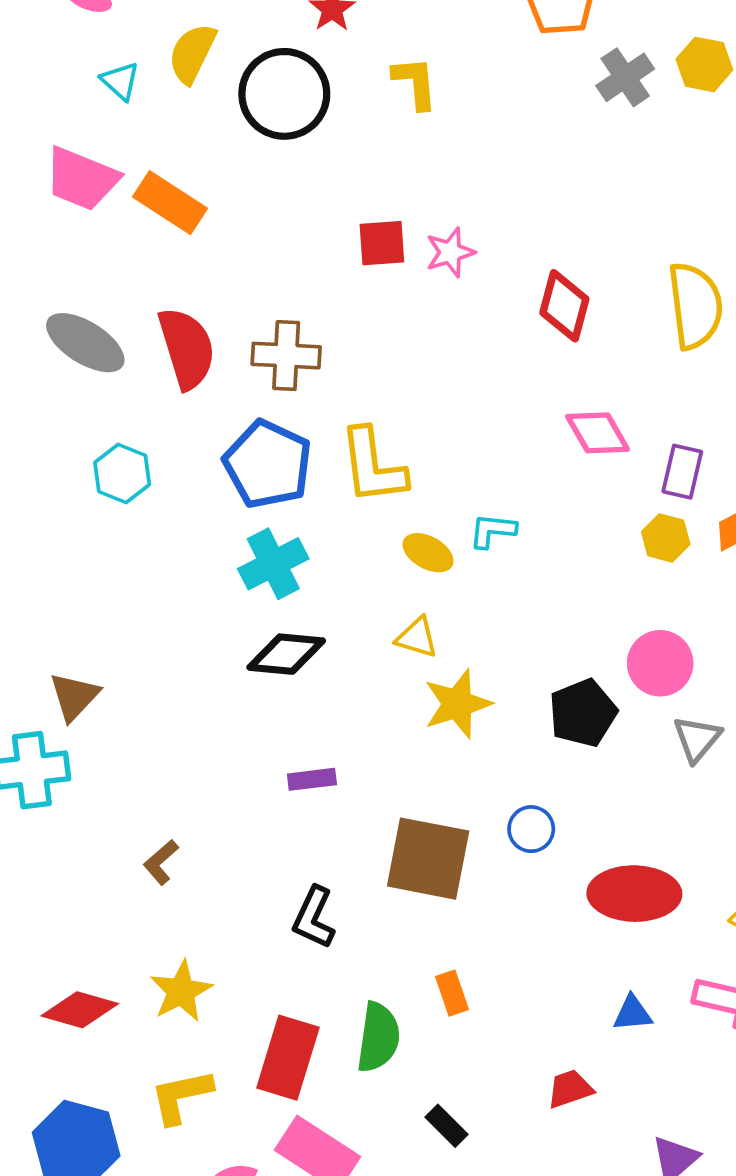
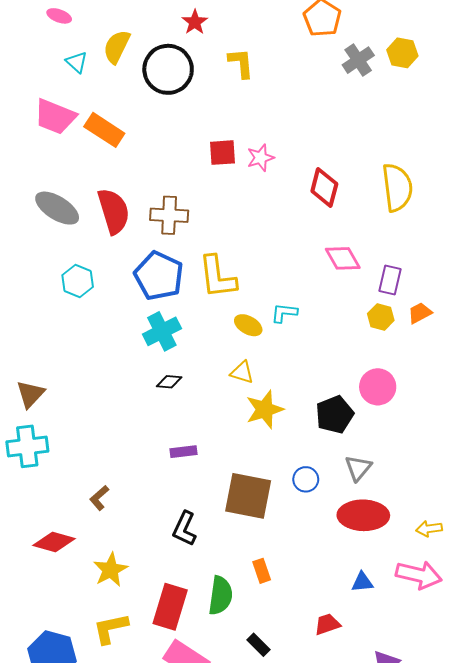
black diamond: (286, 654) -> (169, 382), size x0.6
brown triangle: (74, 696) -> (30, 394), moved
gray triangle: (697, 739) -> (358, 468), moved
red diamond: (80, 1010) -> (54, 542), moved

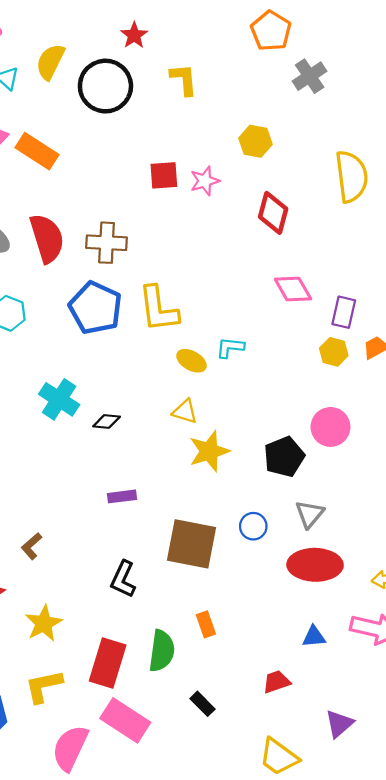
yellow hexagon: (402, 53) -> (255, 141), moved
yellow semicircle: (397, 188) -> (351, 177), moved
cyan cross: (162, 331) -> (59, 399), moved, turned -30

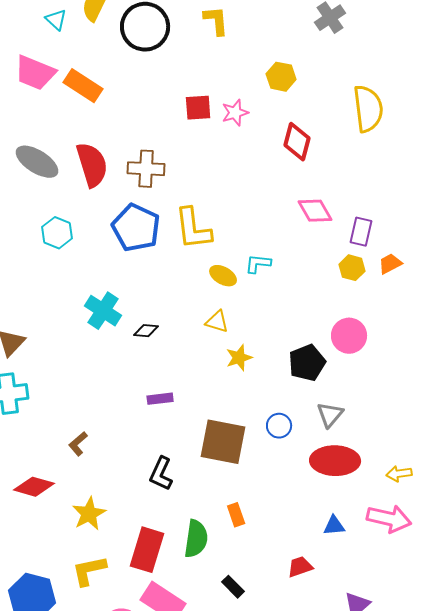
yellow star: (209, 451) -> (239, 358), size x0.7

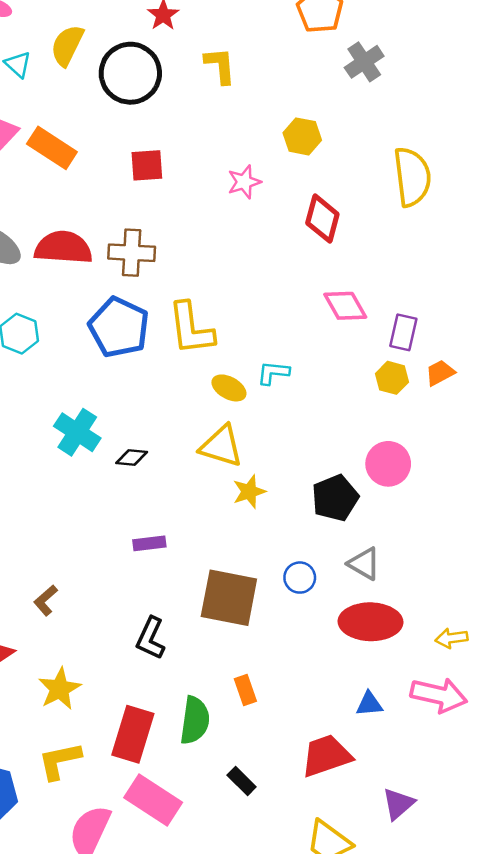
red square: (198, 108) -> (147, 165), moved
red semicircle: (92, 165) -> (63, 248), turned -69
yellow triangle: (217, 322) -> (221, 446), size x1.5
gray triangle: (330, 415) -> (364, 564), turned -40
red trapezoid: (300, 567) -> (326, 756), size x1.6

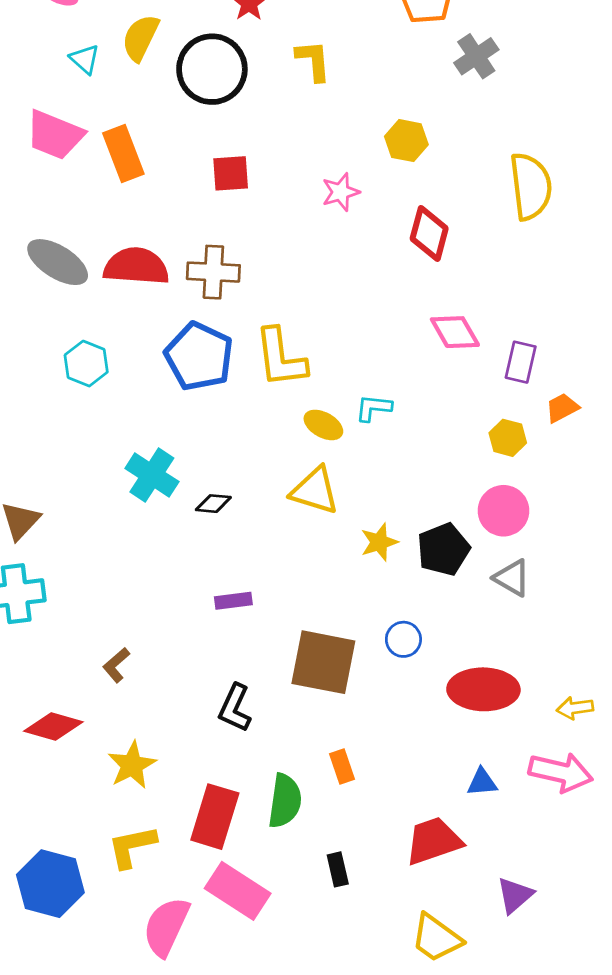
orange rectangle: (52, 148) -> (123, 153), turned 36
yellow hexagon: (392, 378) -> (508, 438), moved
yellow star: (249, 492) -> (379, 542), moved
gray triangle: (364, 564) -> (512, 578), moved
black rectangle: (242, 781) -> (338, 869), turned 32

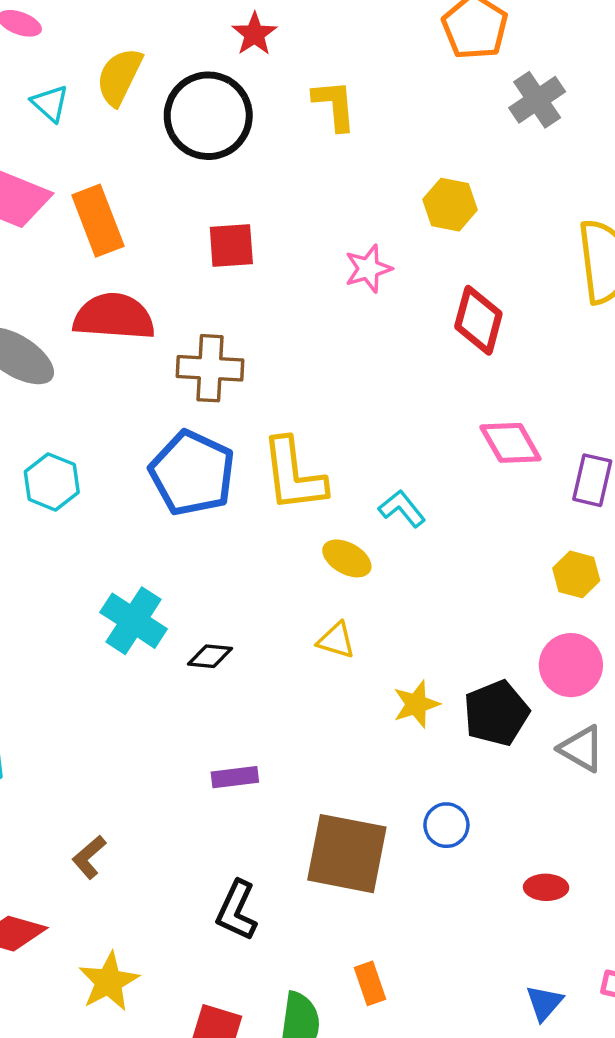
red semicircle: (136, 266) -> (114, 317), moved
cyan L-shape: (373, 408) -> (402, 509), moved, turned 45
yellow triangle: (315, 491) -> (336, 640), size x0.6
red ellipse: (483, 689) -> (546, 887), size x0.5
blue triangle: (482, 782) -> (544, 1003), turned -44

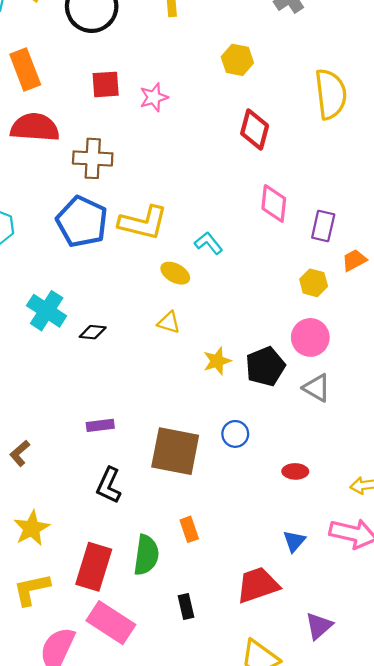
pink star: (368, 269) -> (154, 97), moved
pink diamond: (510, 443) -> (274, 203), turned 36
yellow L-shape: (294, 475) -> (143, 223), turned -69
purple rectangle: (235, 777) -> (100, 425), moved

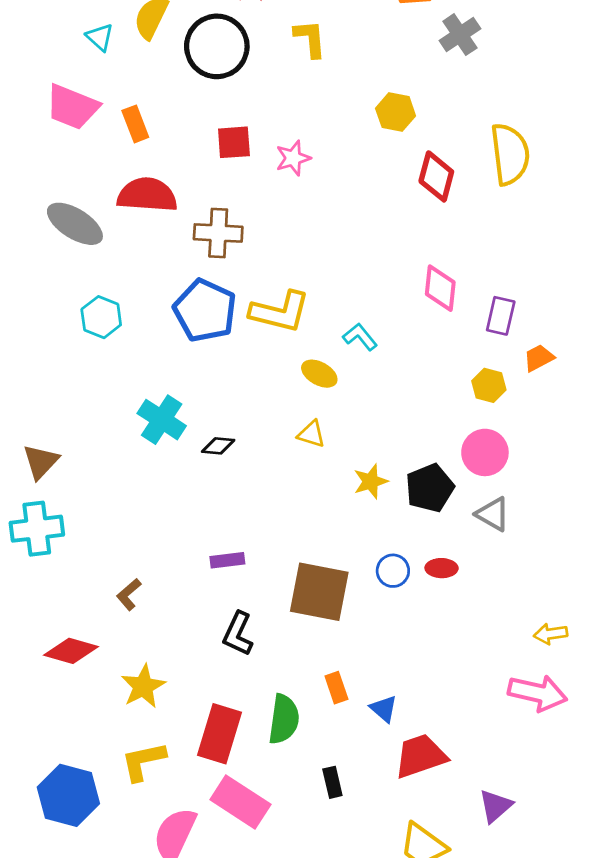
orange rectangle: (25, 69) -> (135, 124), size x0.7
red diamond: (255, 129) -> (436, 176), moved
red ellipse: (295, 471) -> (442, 568), moved
blue triangle: (294, 541) -> (384, 709), moved, turned -30

